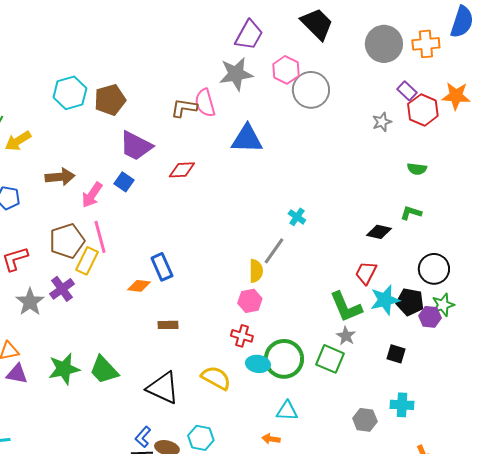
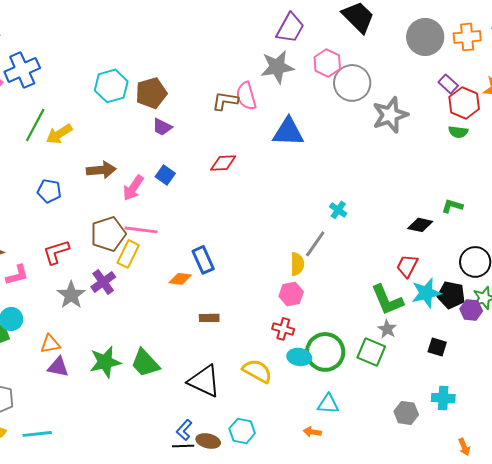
gray star: (382, 122) -> (390, 115), moved, size x1.8
purple trapezoid: (136, 146) -> (162, 127), moved, size x0.6
green semicircle: (417, 169) -> (458, 132), moved
pink line: (100, 237) -> (141, 230), turned -68

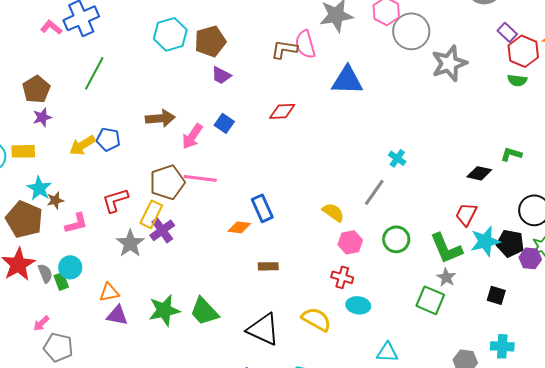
yellow arrow: (59, 134) -> (82, 145), moved
yellow rectangle: (128, 254) -> (151, 214), moved
yellow semicircle: (297, 264) -> (333, 212), moved, turned -55
green circle: (325, 352) -> (396, 239), moved, size x0.7

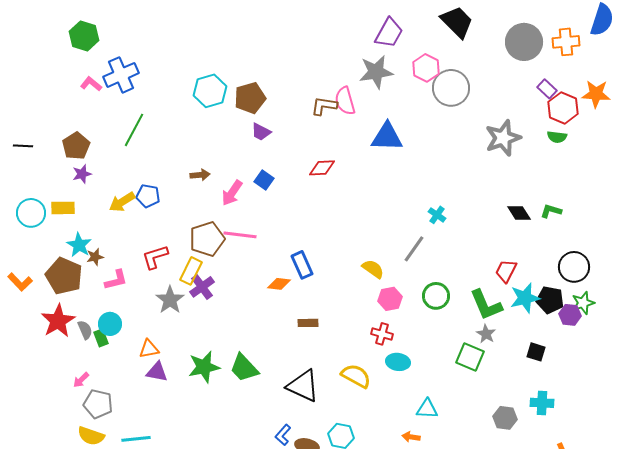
gray star: (449, 63) -> (503, 138), moved
brown arrow: (160, 118) -> (200, 175), size x0.7
black diamond: (479, 173) -> (519, 213), moved, turned 45

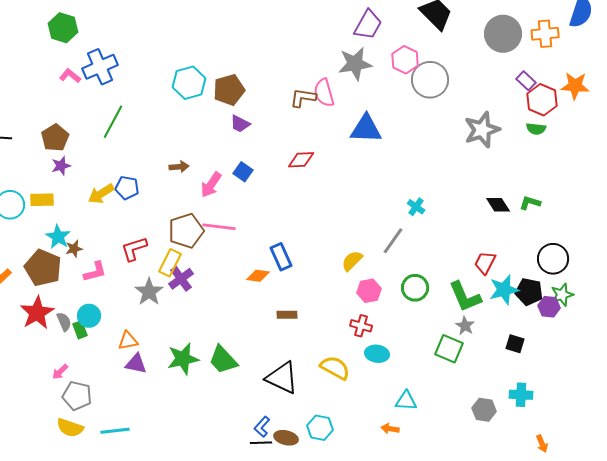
yellow semicircle: (373, 269) -> (352, 261), turned -80

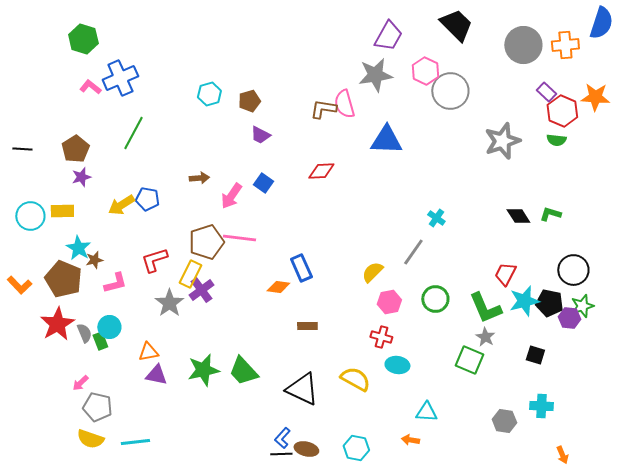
cyan hexagon: (189, 83) -> (209, 94), size x0.7
brown pentagon: (229, 90) -> (249, 101), size x0.7
cyan hexagon: (320, 428) -> (356, 448), moved

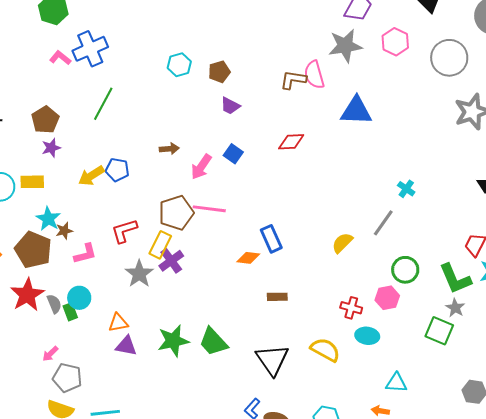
gray circle: (450, 91) -> (449, 58), moved
pink hexagon: (389, 302) -> (387, 298), moved
black triangle: (302, 389) -> (272, 360), turned 30

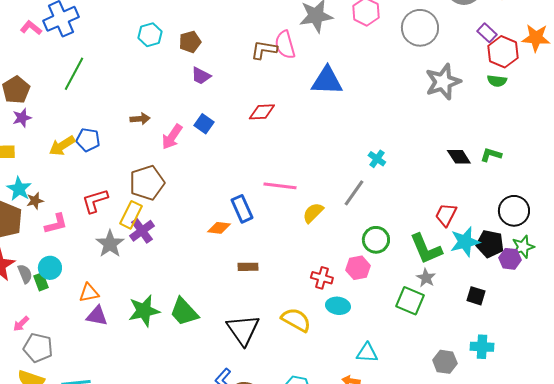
pink line: (209, 209) -> (280, 186), moved

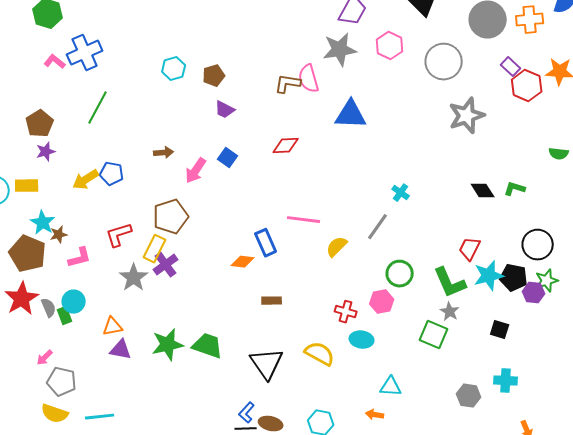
green semicircle: (497, 81) -> (559, 154), moved
green trapezoid: (184, 312) -> (208, 346), turned 152

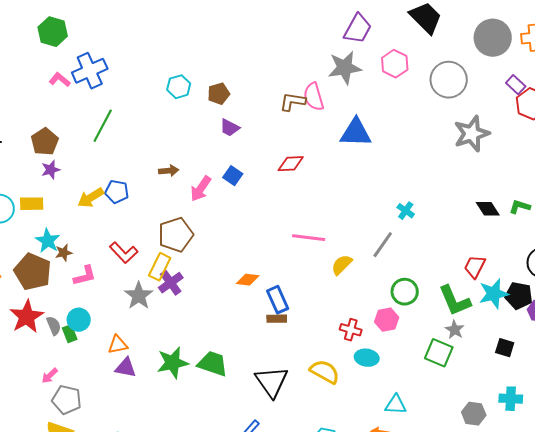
red L-shape: (119, 235) -> (124, 253), turned -116
blue rectangle: (266, 243) -> (278, 300), moved

